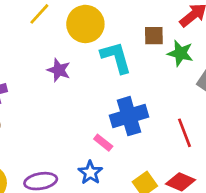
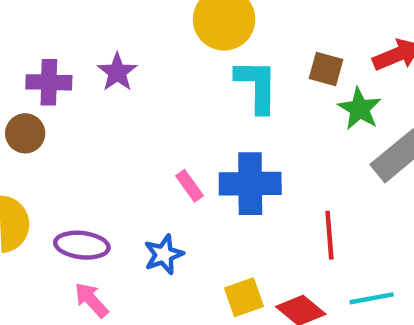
purple star: (59, 70) -> (117, 72), moved
pink rectangle: (103, 143) -> (189, 186), moved

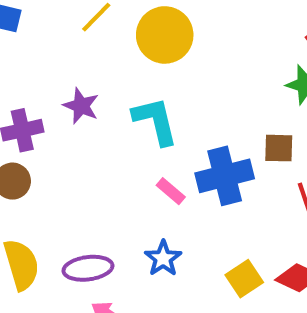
brown square: (326, 69) -> (279, 148), moved
cyan L-shape: (257, 86) -> (155, 121), moved

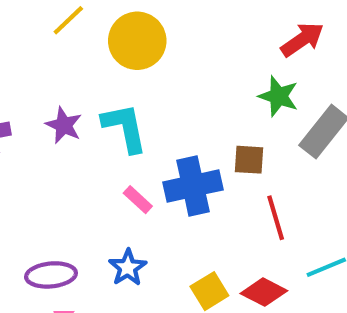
purple star: (81, 106) -> (64, 125), moved

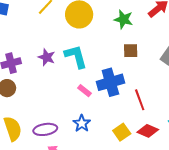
green star: (278, 96) -> (123, 19), moved
brown square: (249, 160) -> (131, 51), moved
red line: (276, 218) -> (140, 100), moved

